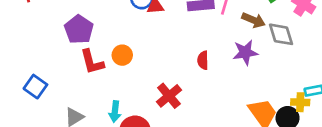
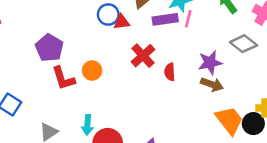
brown arrow: (254, 20) -> (212, 84), moved
gray diamond: (281, 34) -> (243, 44), turned -32
red cross: (169, 96) -> (143, 56), moved

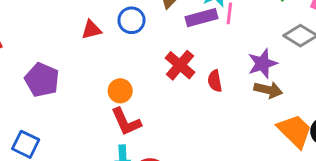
red triangle: (122, 22) -> (91, 30), moved
purple pentagon: (49, 48) -> (42, 80), moved
red L-shape: (63, 78) -> (126, 122), moved

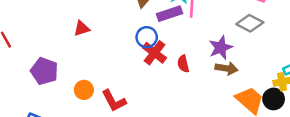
blue circle: (132, 20) -> (147, 37), moved
orange circle: (120, 91) -> (84, 90), moved

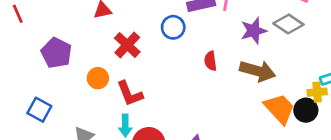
purple star: (221, 48) -> (254, 31), moved
red cross: (154, 53) -> (127, 45), moved
brown arrow: (226, 68) -> (258, 71), size x1.4

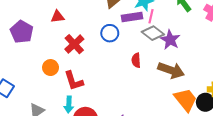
gray diamond: (288, 24) -> (153, 33), moved
purple star: (254, 31) -> (170, 40), turned -30
purple pentagon: (56, 53) -> (22, 32), moved

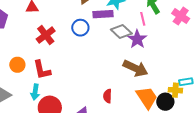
pink line: (151, 16) -> (143, 19), moved, turned -32
red semicircle: (136, 60) -> (107, 96), moved
orange circle: (51, 68) -> (17, 65), moved

